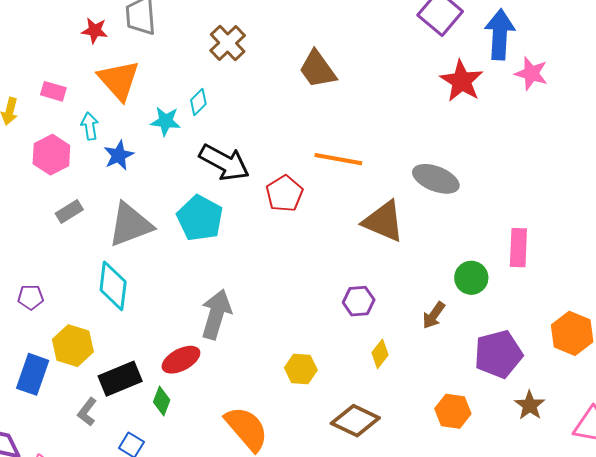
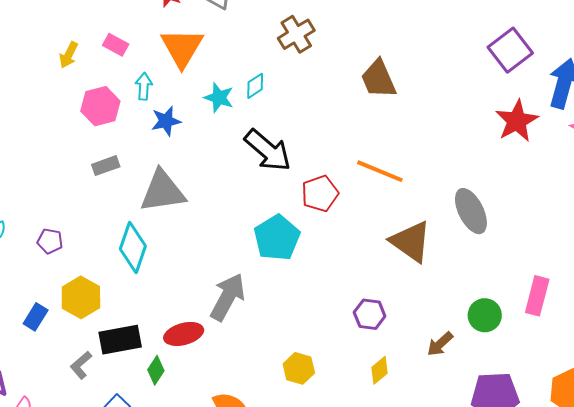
gray ellipse: (436, 179) -> (471, 211), turned 30
cyan pentagon: (200, 218) -> (277, 238), moved
blue rectangle: (33, 374) -> (36, 317), size x0.7

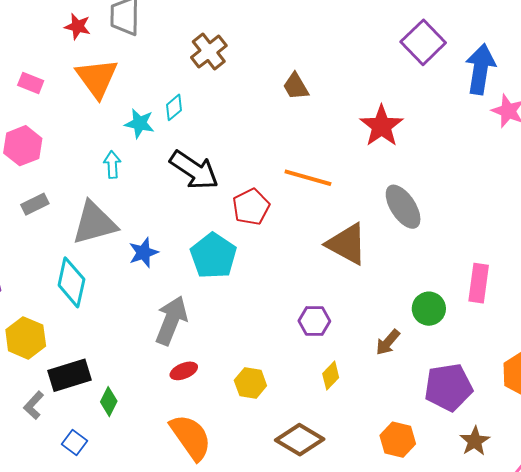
brown trapezoid: (378, 79) -> (296, 86), size x0.7
cyan arrow: (144, 86) -> (112, 165), moved
blue star: (166, 121) -> (143, 253), moved
red star: (517, 121) -> (382, 126), moved
red ellipse: (184, 334) -> (184, 371), moved, size x0.7

